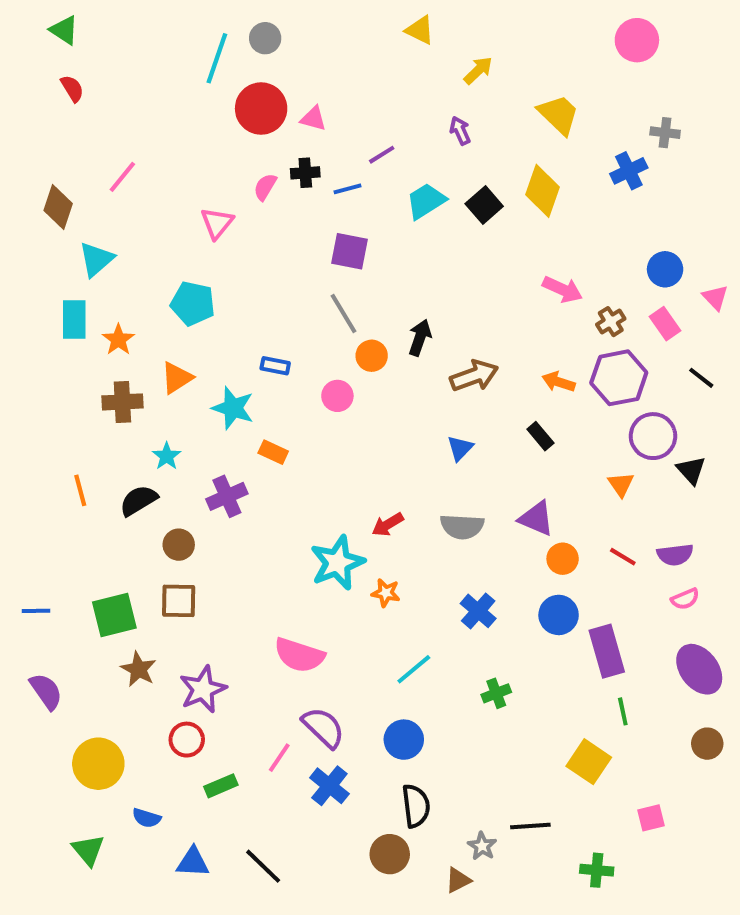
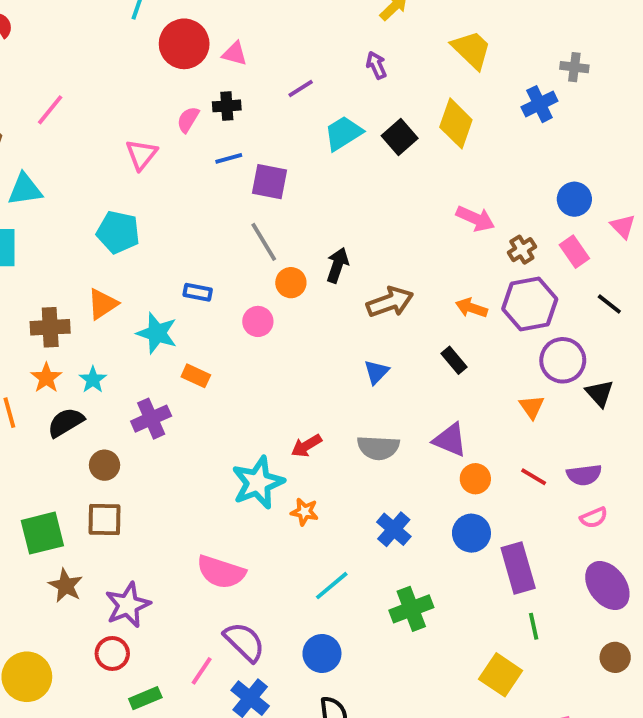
blue line: (348, 189) -> (229, 158), moved
cyan triangle: (96, 259) -> (25, 189), turned 33
orange star: (118, 340) -> (46, 378), moved
green cross: (496, 693) -> (411, 609), size x1.5

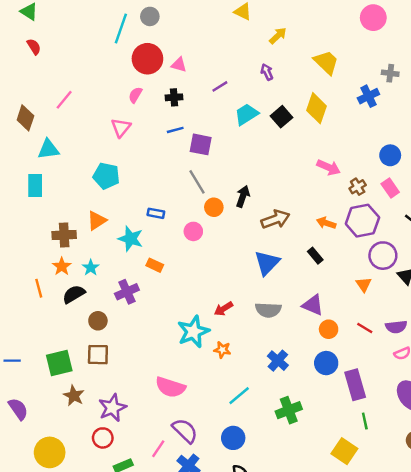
pink semicircle: (188, 120) -> (135, 95), moved
blue triangle: (376, 372) -> (267, 263), size x1.6

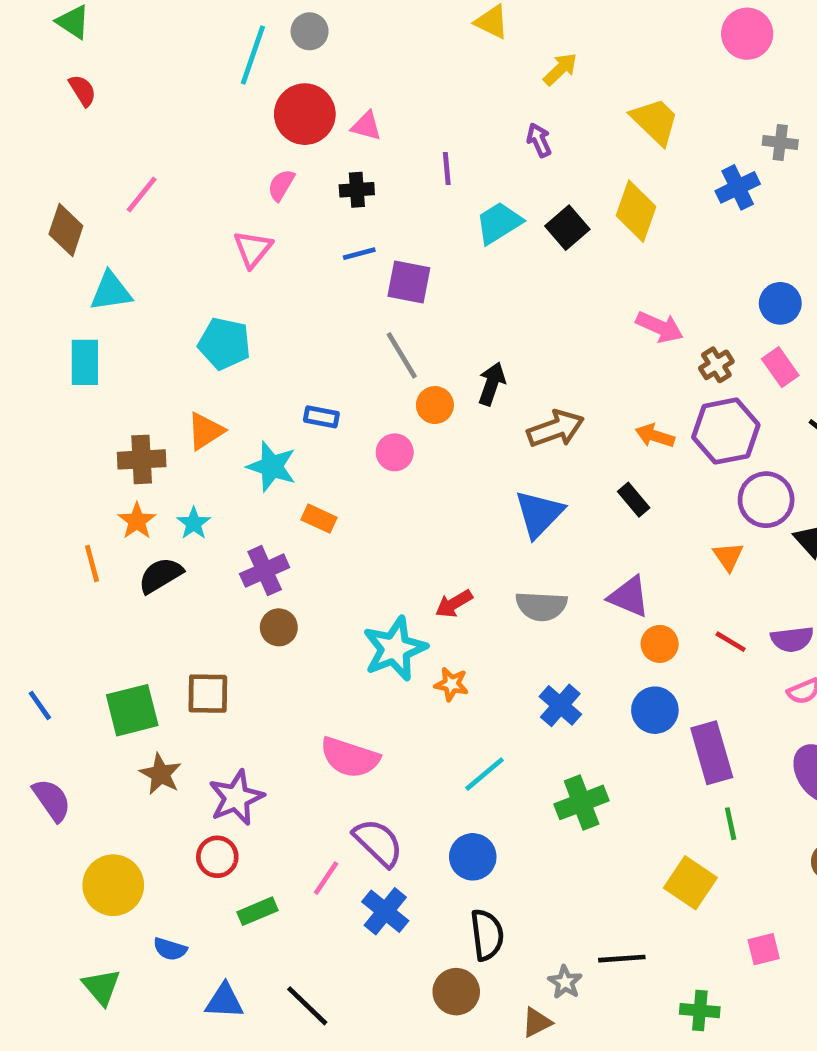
purple line: (220, 86) -> (447, 169), turned -63
brown circle: (98, 321) -> (279, 627), moved
blue line: (12, 361) -> (40, 705), turned 56

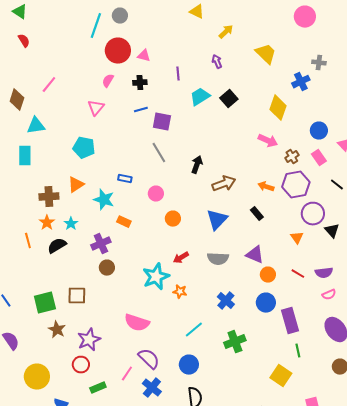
yellow diamond: (636, 211) -> (278, 108), moved
orange circle: (435, 405) -> (173, 219), moved

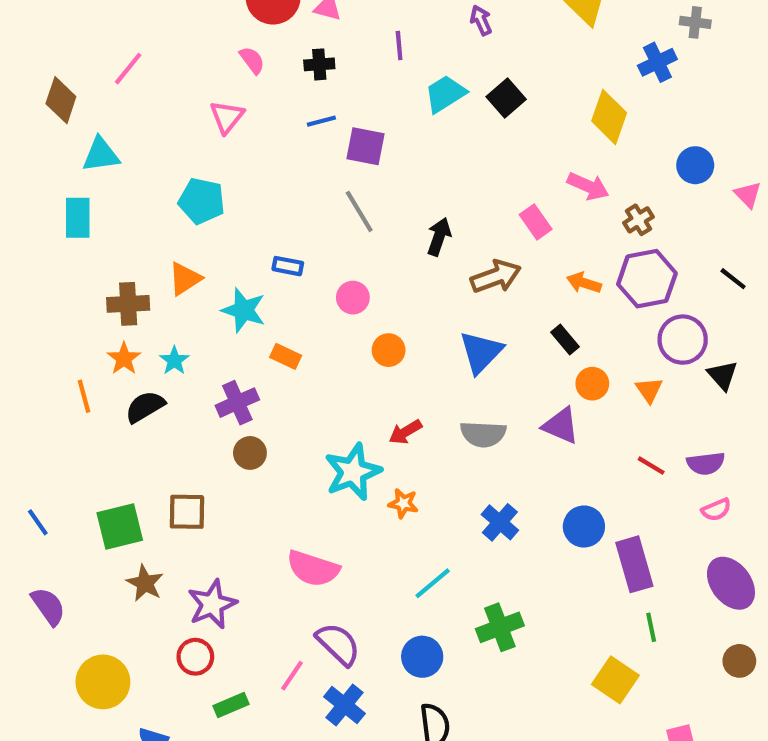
pink semicircle: (108, 81) -> (252, 60), turned 112
pink rectangle: (319, 158) -> (536, 222), moved
orange circle: (268, 275) -> (592, 384), moved
green cross: (235, 342) -> (500, 627), moved

